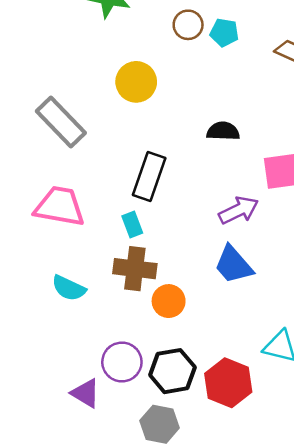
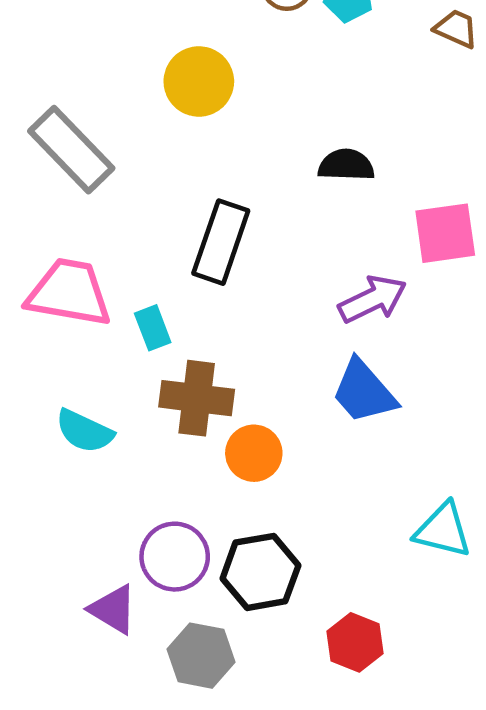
cyan rectangle: (132, 225) -> (153, 328), moved
red hexagon: (228, 383) -> (355, 642), moved, size x0.7
gray hexagon: (160, 424) -> (201, 656), moved

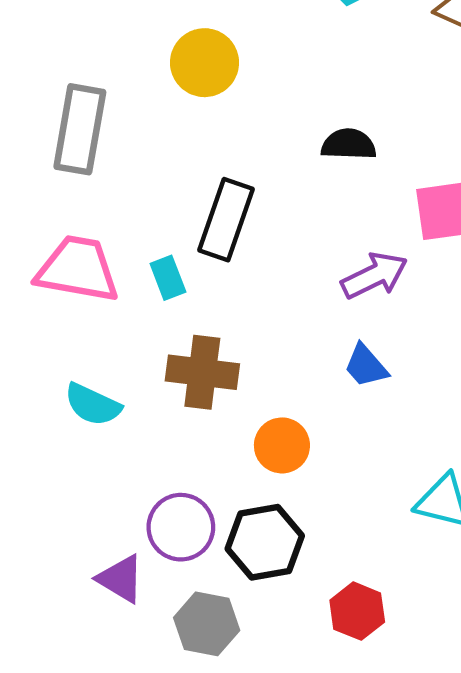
gray rectangle: (71, 150) -> (80, 129), turned 54
cyan rectangle: (153, 328) -> (168, 278), moved
blue trapezoid: (364, 392) -> (366, 366), size x0.7
orange circle: (254, 453) -> (282, 445), moved

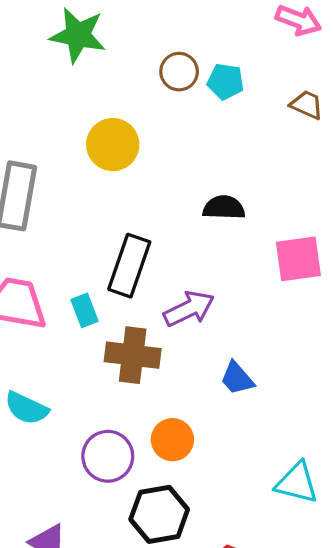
purple arrow: (374, 276) -> (189, 309), moved
brown cross: (202, 372) -> (133, 355), moved
purple circle: (181, 527) -> (108, 456), moved

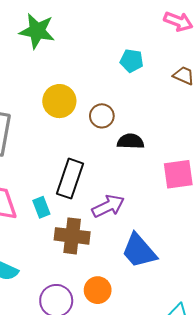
brown circle: (179, 72) -> (102, 116), moved
blue trapezoid: (237, 378) -> (139, 251), size x1.6

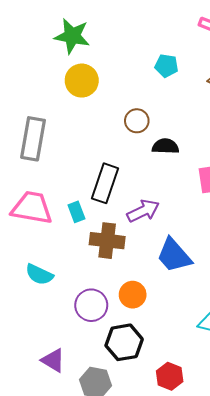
yellow circle: (59, 101) -> (82, 81), moved

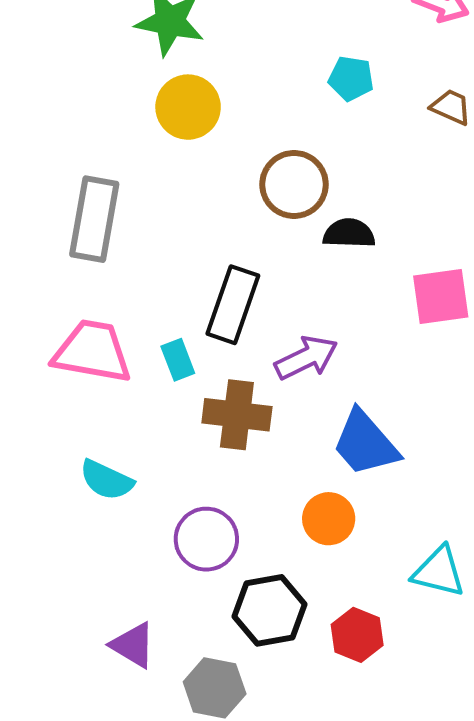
brown circle: (137, 121) -> (294, 184), size x1.4
orange circle: (133, 295) -> (329, 519), moved
red hexagon: (170, 376) -> (357, 635), moved

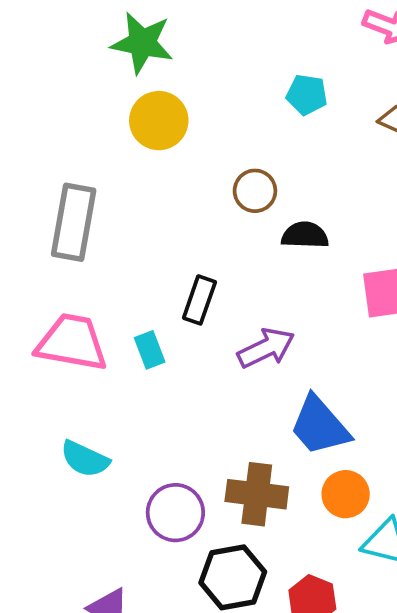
brown circle: (294, 184) -> (255, 191), size x0.7
black rectangle: (233, 305) -> (199, 300), size x0.7
brown cross: (237, 415) -> (257, 494), moved
orange circle: (329, 519) -> (346, 494), moved

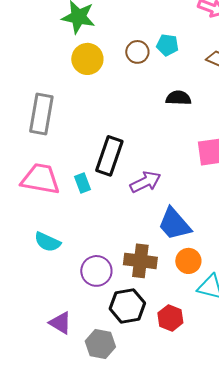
brown circle: (255, 191) -> (137, 52), moved
black semicircle: (305, 235) -> (178, 98), moved
black rectangle: (199, 300) -> (109, 156), size x1.5

